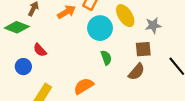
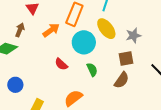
red semicircle: (40, 50) -> (61, 64), moved

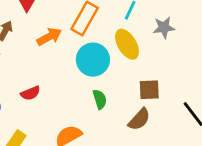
gray star: (133, 35) -> (164, 28), moved
red semicircle: (61, 64) -> (30, 93), moved, turned -72

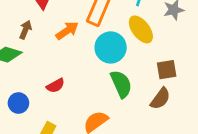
green semicircle: (100, 99) -> (121, 84), size x1.5

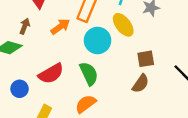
green semicircle: (121, 84) -> (89, 74), moved
red semicircle: (56, 86) -> (51, 74), size x1.6

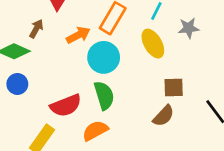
cyan circle: (98, 40) -> (104, 57), moved
red semicircle: (51, 74) -> (66, 105), moved
blue circle: (20, 89) -> (17, 84), moved

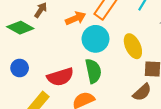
yellow ellipse: (153, 44) -> (133, 46), moved
blue circle: (17, 84) -> (20, 68), moved

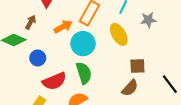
yellow ellipse: (133, 46) -> (119, 34), moved
blue circle: (20, 68) -> (38, 58), moved

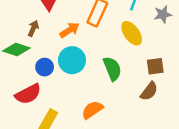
cyan circle: (83, 44) -> (72, 60), moved
green semicircle: (84, 73) -> (112, 69), moved
red semicircle: (54, 81) -> (28, 94), moved

